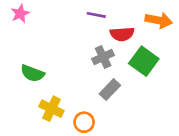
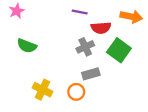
green semicircle: (32, 73) -> (27, 46), moved
gray rectangle: (110, 90) -> (91, 74), turned 30
orange circle: (84, 122) -> (76, 92), moved

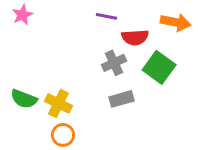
green semicircle: (27, 46) -> (24, 99), moved
yellow cross: (43, 90) -> (58, 103), moved
orange circle: (76, 92) -> (63, 135), moved

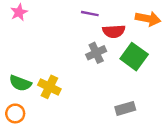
gray rectangle: (122, 99) -> (125, 108), moved
orange circle: (63, 135) -> (15, 113), moved

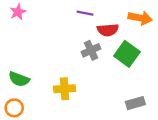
yellow cross: (49, 87) -> (65, 89), moved, turned -30
gray rectangle: (125, 108) -> (135, 103), moved

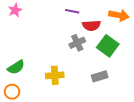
green semicircle: (19, 79) -> (16, 67), turned -54
gray rectangle: (135, 103) -> (100, 76), moved

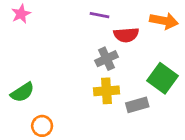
green square: (108, 46) -> (163, 78), moved
yellow cross: (55, 75) -> (106, 91), moved
orange circle: (12, 92) -> (42, 126), moved

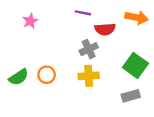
pink star: (21, 14) -> (30, 21), moved
gray rectangle: (137, 105) -> (131, 96), moved
orange circle: (42, 126) -> (47, 75), moved

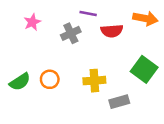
gray cross: (89, 49) -> (71, 33), moved
gray rectangle: (131, 96) -> (119, 102), moved

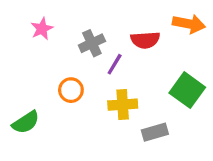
purple line: (88, 13) -> (115, 64), moved, turned -70
orange circle: (50, 79) -> (71, 90), moved
green semicircle: (20, 82) -> (26, 122), moved

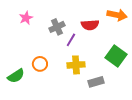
orange circle: (71, 90) -> (40, 64), moved

